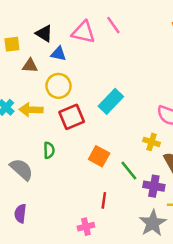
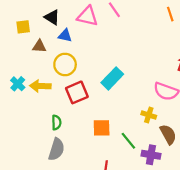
orange square: (99, 156) -> (102, 128), turned -30
gray semicircle: (22, 169) -> (56, 149), moved, turned 65

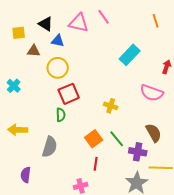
cyan rectangle: (112, 78) -> (130, 55), moved
yellow arrow: (40, 86) -> (18, 130), moved
yellow cross: (149, 115) -> (111, 106), moved
green semicircle: (56, 123) -> (61, 115), moved
orange square: (102, 128) -> (94, 139), moved, turned -36

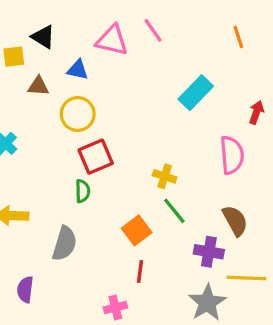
black triangle: (46, 24) -> (43, 37), moved
pink semicircle: (152, 93) -> (232, 155), turned -115
green line: (117, 139) -> (174, 211), moved

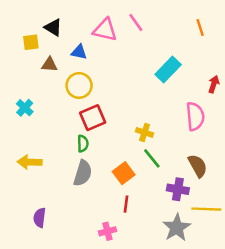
gray semicircle: (65, 244) -> (83, 173), moved

